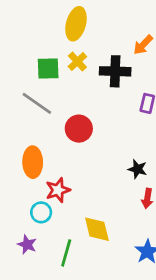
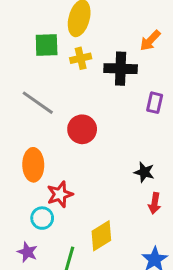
yellow cross: (77, 61) -> (81, 58), turned 30
green square: (48, 68) -> (47, 45), moved
yellow diamond: (97, 229) -> (101, 236), turned 72

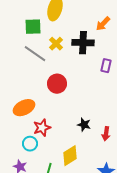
yellow cross: (81, 58) -> (56, 44), moved, turned -32
gray line: (38, 103) -> (35, 54), moved
orange ellipse: (33, 165) -> (24, 108), turned 65
black star: (144, 172) -> (84, 125), moved

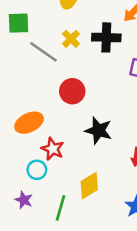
green square: (33, 27) -> (19, 23), moved
black star: (84, 125) -> (98, 131), moved, size x1.5
red star: (42, 128) -> (53, 149), turned -30

